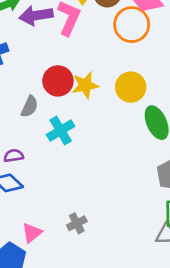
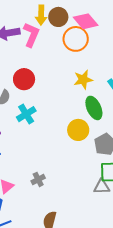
yellow star: (85, 85) -> (83, 80), moved
yellow circle: (131, 87) -> (78, 130), moved

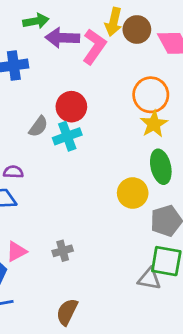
orange circle: (76, 39) -> (151, 95), moved
yellow star: (83, 80) -> (154, 124), turned -30
cyan cross: (26, 114) -> (67, 136), moved

